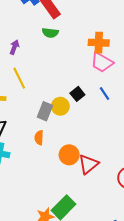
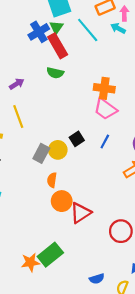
purple arrow: (14, 47) -> (17, 84), turned 32
blue line: (105, 94) -> (105, 141), turned 56
orange semicircle: (39, 138) -> (52, 180), moved

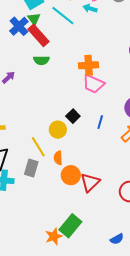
yellow line: (18, 116) -> (38, 147), moved
blue line: (105, 141) -> (100, 122), moved
gray rectangle: (41, 153) -> (31, 168), moved

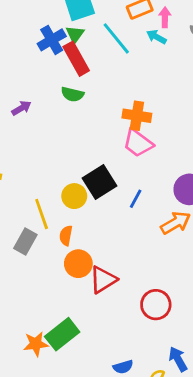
black square: (73, 116) -> (100, 182), size x1.6

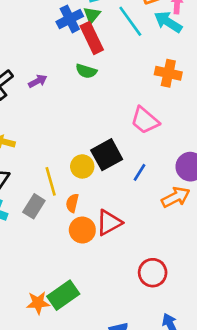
cyan arrow: (156, 37) -> (168, 22), size x1.5
orange cross: (137, 116) -> (168, 73), moved
red triangle: (103, 280) -> (109, 223), moved

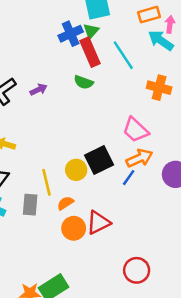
cyan line: (130, 21) -> (123, 55), moved
orange arrow: (176, 197) -> (139, 158), moved
orange semicircle: (72, 203) -> (65, 203), turned 42
gray rectangle: (34, 206) -> (30, 205), turned -30

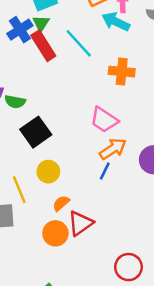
green semicircle: (84, 82) -> (15, 102), moved
black square: (99, 160) -> (36, 132), moved
orange semicircle: (65, 203) -> (61, 203), moved

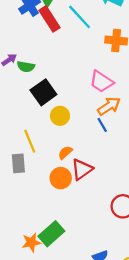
blue line: (105, 171) -> (102, 125), turned -56
yellow circle: (48, 172) -> (60, 116), moved

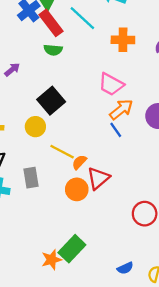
green semicircle: (26, 67) -> (53, 50), moved
yellow circle: (60, 116) -> (35, 127), moved
yellow line: (30, 141) -> (62, 152), moved, turned -35

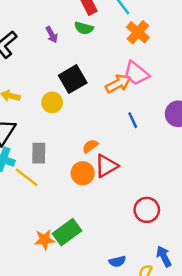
orange cross: (123, 40) -> (138, 32), moved, turned 30
purple arrow: (12, 70) -> (52, 35), moved, turned 91
orange arrow: (121, 109) -> (118, 84), moved
yellow line: (62, 152) -> (27, 177), moved

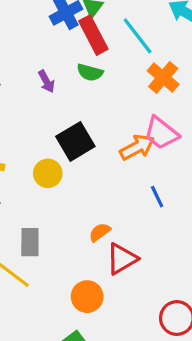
orange circle: (83, 173) -> (87, 297), moved

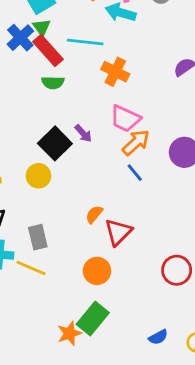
cyan line: (138, 36) -> (85, 42), turned -32
purple arrow: (46, 81) -> (83, 133), moved
orange arrow: (137, 147) -> (136, 143), moved

